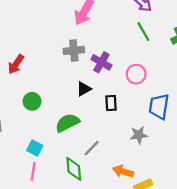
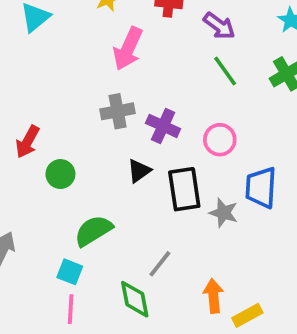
green circle: (32, 101) -> (60, 174), moved
black rectangle: (111, 103) -> (184, 189), size x1.6
green semicircle: (67, 123) -> (93, 231), moved
gray star: (139, 135) -> (224, 213), moved, turned 30
orange arrow: (123, 171) -> (213, 296), turned 72

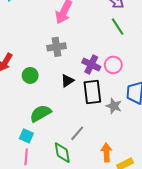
purple cross: (163, 126) -> (91, 65), moved
green circle: (60, 174) -> (30, 75), moved

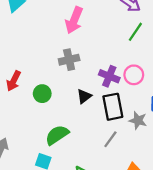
green line: (118, 27) -> (135, 32), turned 72
gray line: (77, 133) -> (110, 139), moved

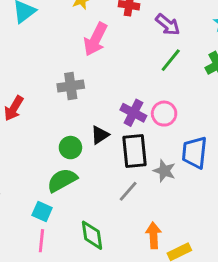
gray cross: (69, 60) -> (71, 86), moved
green circle: (42, 94) -> (70, 148), moved

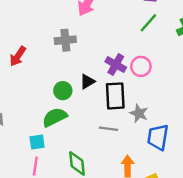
blue trapezoid: (194, 152) -> (158, 137), moved
gray line: (128, 191) -> (108, 129), turned 54
cyan square: (42, 211) -> (37, 142), turned -35

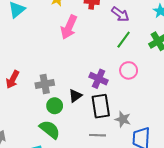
gray cross: (65, 40) -> (45, 84), moved
pink circle: (141, 66) -> (129, 70), moved
green semicircle: (55, 117) -> (50, 129), turned 70

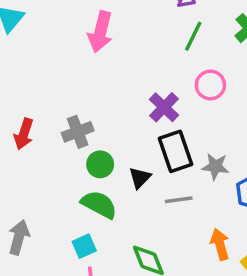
purple cross: (99, 79) -> (164, 107), turned 30
black triangle: (75, 96) -> (140, 178), moved

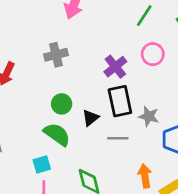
gray cross: (78, 132) -> (56, 55), moved

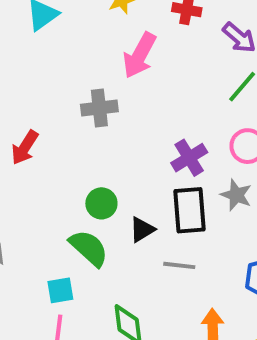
gray cross: (56, 55) -> (99, 108), moved
gray star: (149, 116) -> (236, 195), moved

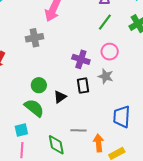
purple cross: (189, 158) -> (81, 59), turned -36
black rectangle: (189, 210) -> (83, 86), size x0.7
gray line: (179, 265) -> (78, 130), moved

